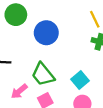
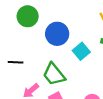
cyan square: (80, 80) -> (81, 51), moved

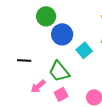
green circle: (28, 16) -> (46, 16), moved

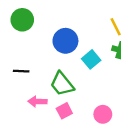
green circle: (46, 16) -> (22, 20), moved
pink arrow: (38, 86) -> (37, 101), turned 42

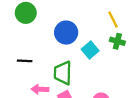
green trapezoid: (62, 84) -> (63, 73), turned 40

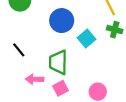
black line: (25, 61) -> (19, 50), turned 48

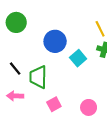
green trapezoid: (58, 62) -> (38, 77), moved
pink arrow: (35, 79) -> (15, 96), moved

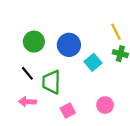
green circle: (16, 22) -> (34, 42), moved
pink circle: (89, 107) -> (105, 105), moved

